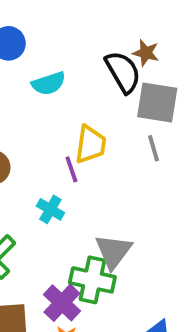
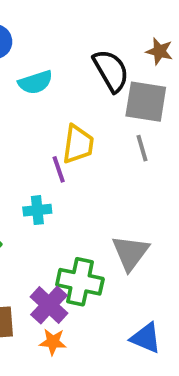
brown star: (146, 53) -> (159, 51), moved
cyan cross: (50, 209) -> (37, 210), turned -36
gray triangle: (113, 251) -> (130, 253), moved

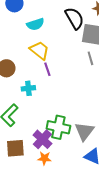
yellow trapezoid: (78, 144) -> (39, 50), moved, turned -60
cyan cross: (37, 210) -> (28, 88), moved
gray triangle: (130, 253) -> (84, 131), moved

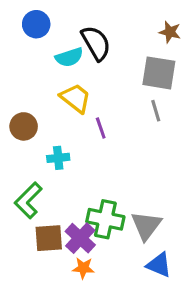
black semicircle: (74, 18) -> (96, 43), moved
purple line: (47, 69) -> (101, 128), moved
brown square: (15, 148) -> (49, 238), moved

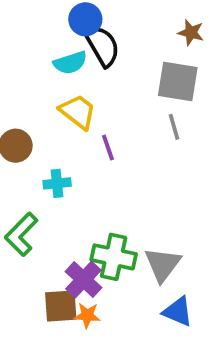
blue circle: (36, 24) -> (85, 19), moved
brown square: (49, 238) -> (61, 306), moved

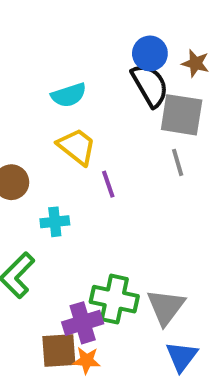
blue circle: (85, 19) -> (150, 53), moved
black semicircle: (102, 46) -> (150, 85), moved
purple cross: (83, 280) -> (83, 323), turned 30
blue triangle: (178, 312) -> (182, 356), turned 44

